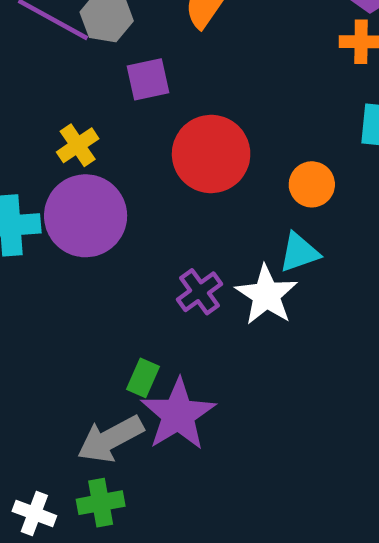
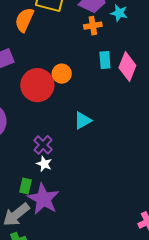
orange circle: (312, 184) -> (62, 74), moved
white star: (266, 295) -> (44, 164), moved, size x0.6

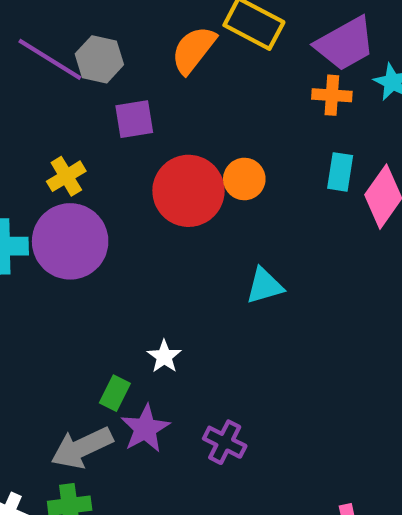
purple cross: (43, 145) -> (225, 442), moved, turned -30
purple star: (43, 199) -> (145, 429), size x0.7

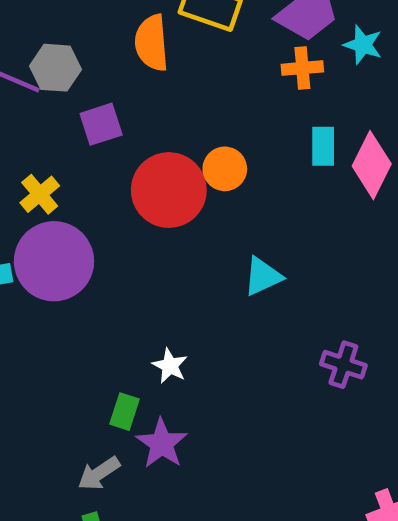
orange semicircle: (194, 50) -> (152, 43), turned -34
purple cross: (225, 442) -> (343, 365), moved
gray arrow: (82, 448) -> (99, 473), size x0.7

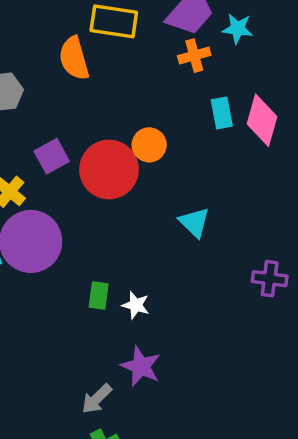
purple square: (101, 124) -> (52, 156), moved
cyan triangle: (263, 276) -> (194, 222), turned -40
green rectangle: (124, 412) -> (99, 295), moved

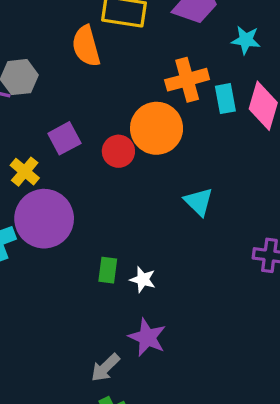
cyan star: (238, 29) -> (246, 40), moved
orange cross: (194, 56) -> (187, 80), moved, size x1.4
orange circle: (149, 145) -> (157, 128), size x1.6
red circle: (109, 169) -> (118, 151), size x0.6

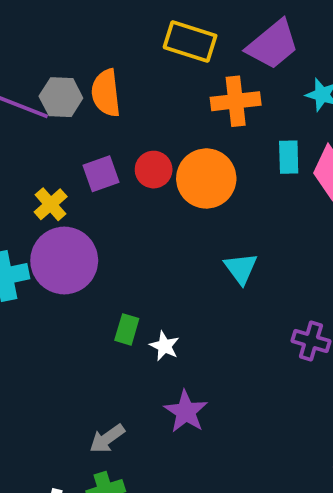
orange semicircle: (86, 46) -> (106, 93), moved
orange cross: (187, 80) -> (236, 101), moved
red circle: (118, 151) -> (154, 170), moved
purple star: (147, 337) -> (186, 412), moved

